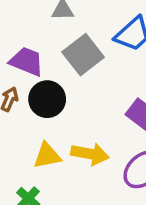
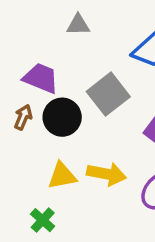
gray square: (83, 55) -> (108, 94), moved

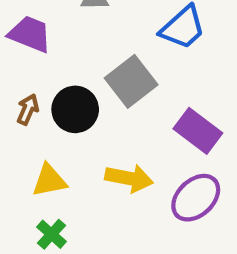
purple trapezoid: (41, 78) -> (30, 34), moved
yellow triangle: (62, 176) -> (49, 180), moved

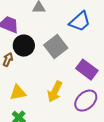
black circle: (75, 109) -> (24, 46), moved
yellow arrow: (129, 178) -> (55, 92), turned 105

